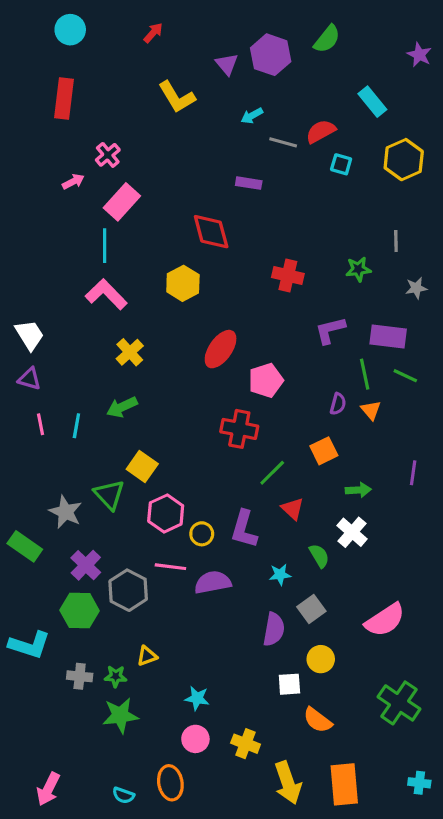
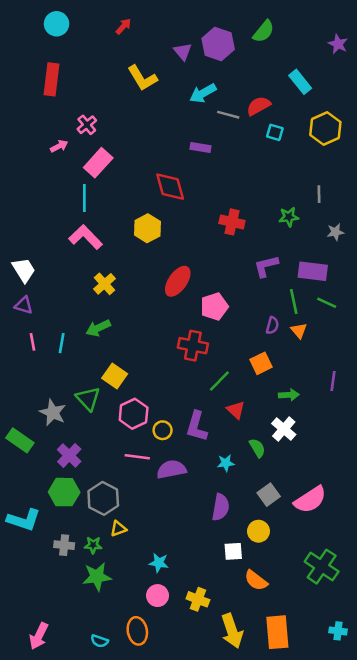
cyan arrow: (252, 116) -> (203, 93), size x1.5
gray hexagon: (128, 590) -> (103, 498), moved
gray square: (311, 609) -> (269, 495), moved

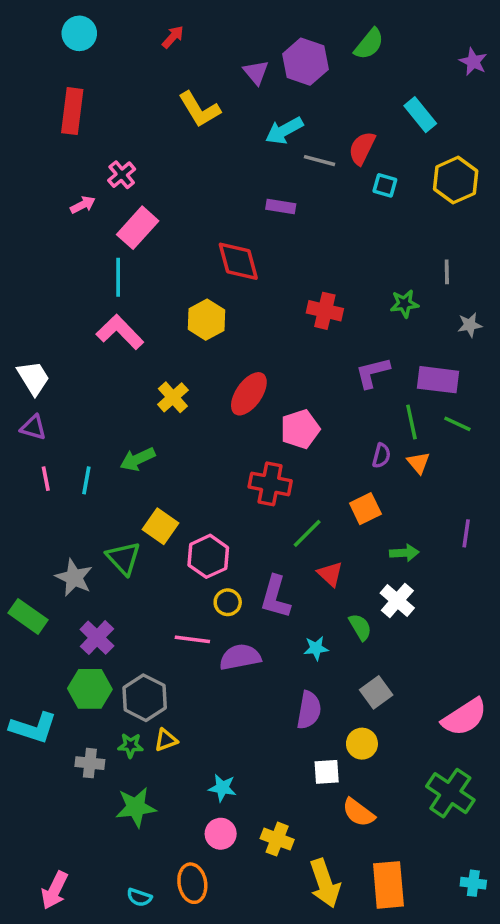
red semicircle: (258, 106) -> (362, 148), turned -35
yellow cross: (104, 284) -> (173, 397), moved
pink hexagon: (134, 414) -> (208, 556), moved
pink semicircle: (310, 500) -> (464, 717), moved
green star: (93, 545) -> (131, 745), moved

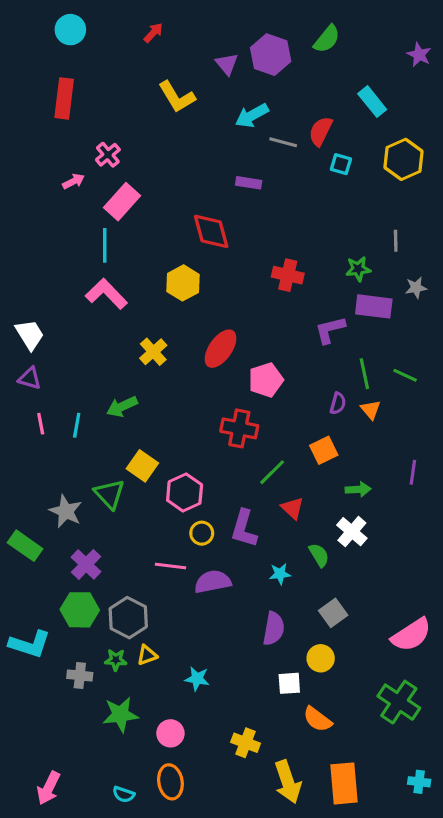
purple rectangle: (438, 380) -> (374, 306), moved
cyan star: (222, 788) -> (197, 679), moved
pink circle: (221, 834) -> (170, 733), moved

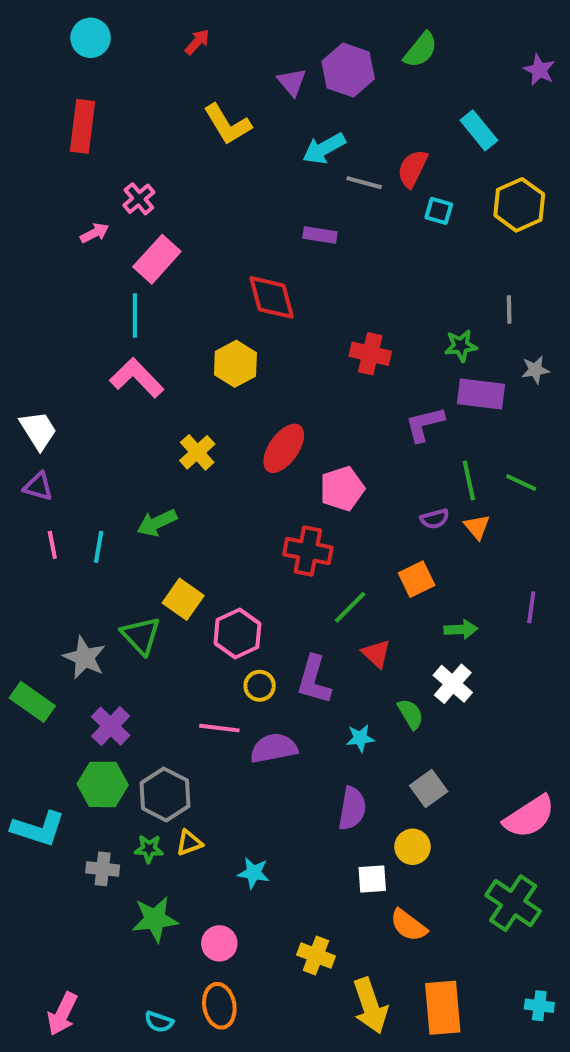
purple semicircle: (338, 403) -> (435, 519), turned 60

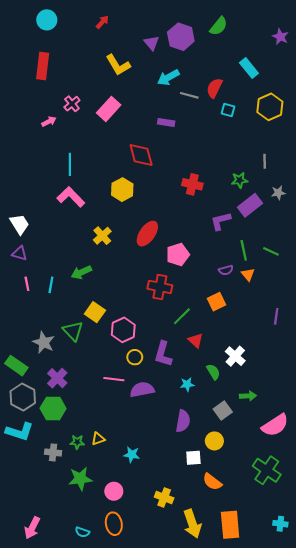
pink rectangle: (157, 259) -> (109, 109), moved
purple rectangle: (481, 394) -> (250, 205), turned -45
green arrow: (461, 629) -> (248, 396), moved
gray hexagon: (165, 794) -> (23, 397), moved

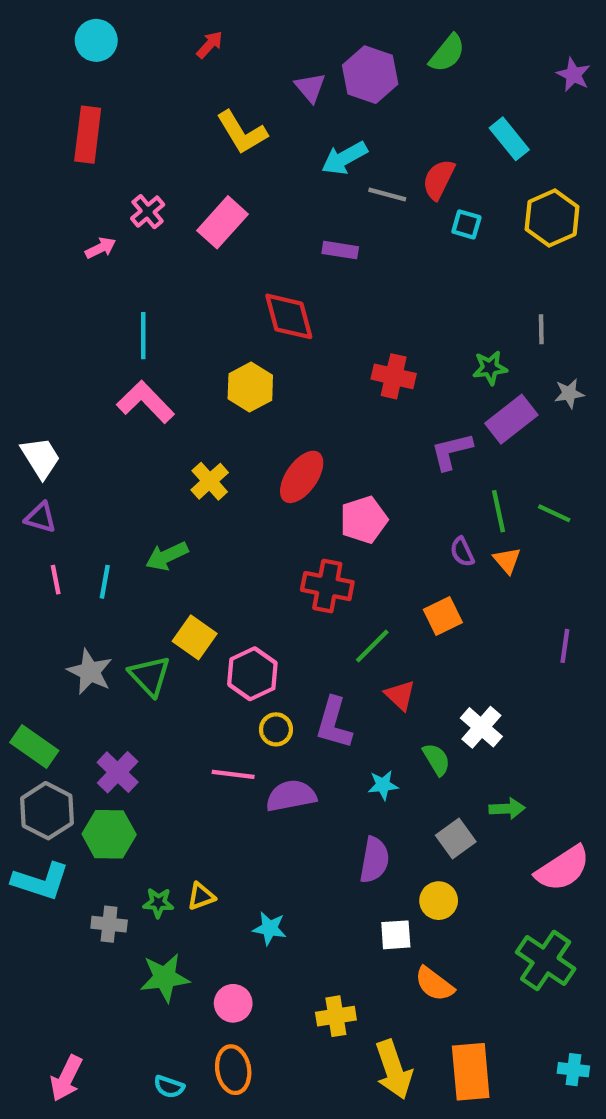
purple semicircle: (226, 270) -> (462, 552), turned 80
gray star: (44, 342) -> (90, 672), moved
yellow cross: (164, 498) -> (336, 1016), turned -30

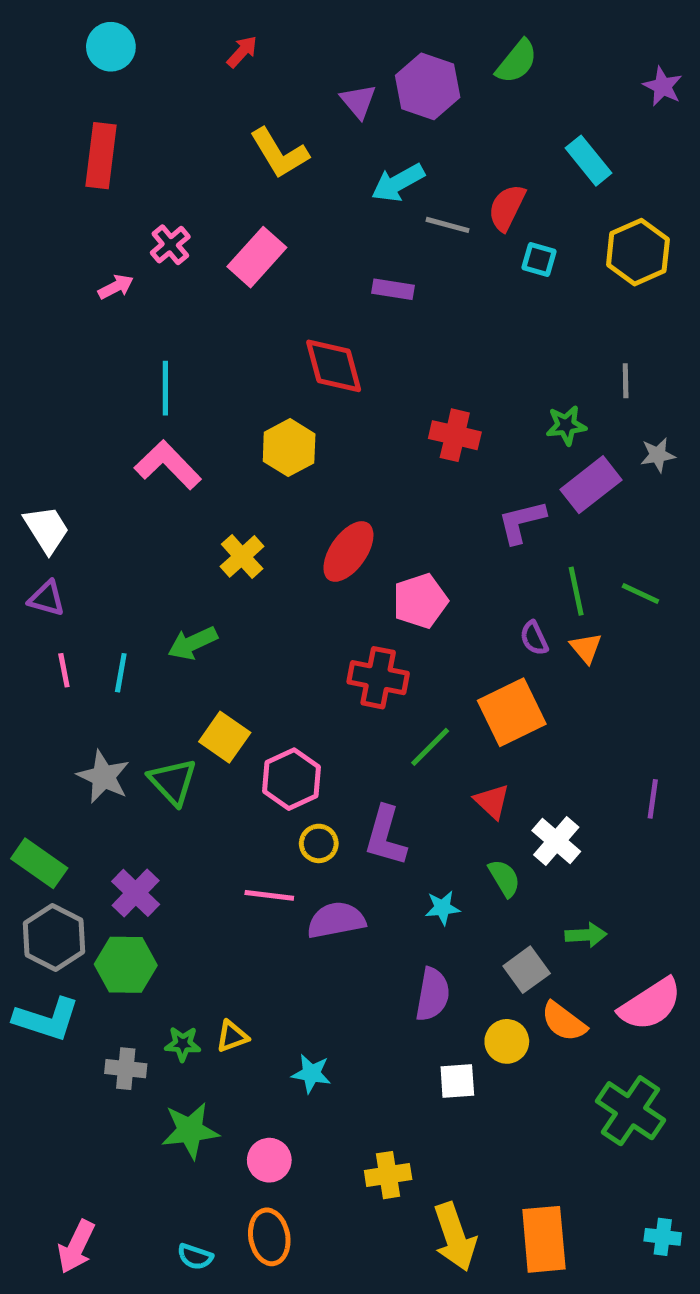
orange square: (443, 616) -> (512, 712), size x1.5
purple line: (565, 646) -> (653, 799), moved
red triangle: (400, 695) -> (492, 801), moved
orange semicircle: (434, 984) -> (564, 1022), moved

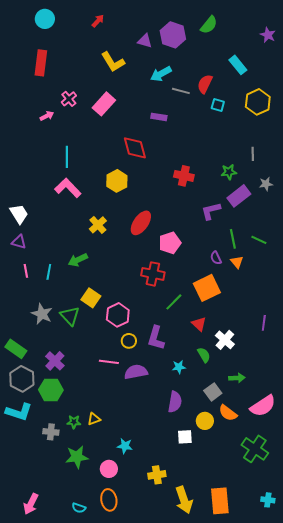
purple triangle: (358, 101) -> (145, 41), turned -35
cyan star: (311, 1074) -> (125, 446), moved

